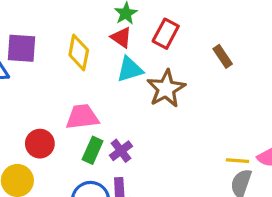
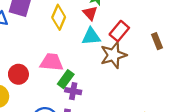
red rectangle: (166, 34) -> (119, 31), moved
green rectangle: (93, 150) -> (66, 79), moved
purple cross: (121, 151) -> (73, 91), turned 35

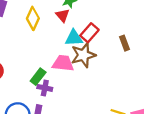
cyan triangle: (91, 36) -> (74, 38), moved
pink trapezoid: (52, 62) -> (63, 63), moved

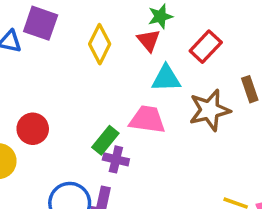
red rectangle: (89, 33) -> (206, 47), moved
brown star: (83, 55) -> (210, 110), moved

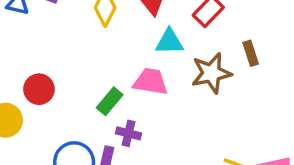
purple cross: (116, 159) -> (128, 133), moved

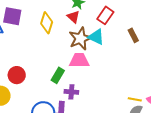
cyan triangle: (169, 42) -> (96, 37), moved, turned 36
brown star: (211, 73) -> (80, 38), moved

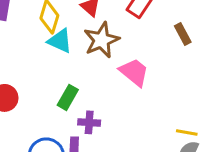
cyan triangle: (96, 37) -> (60, 41), moved
pink trapezoid: (79, 61) -> (134, 72), moved, turned 40

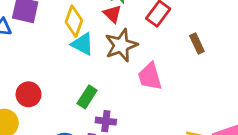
pink trapezoid: (134, 72) -> (150, 77), turned -148

